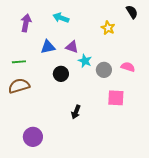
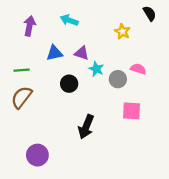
pink semicircle: (128, 67) -> (138, 69), moved
brown semicircle: (19, 86) -> (22, 97), turned -35
black arrow: (76, 112) -> (86, 127), size x1.5

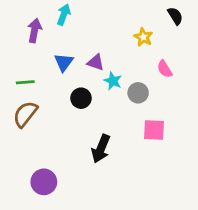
cyan arrow: (69, 20) -> (64, 15), moved, turned 90
blue triangle: (54, 53) -> (64, 62), turned -42
pink semicircle: (138, 69) -> (165, 69), moved, turned -140

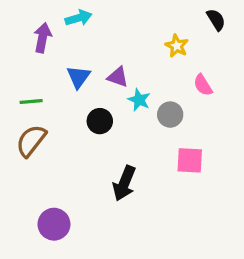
cyan arrow: (64, 15) -> (79, 18), turned 54

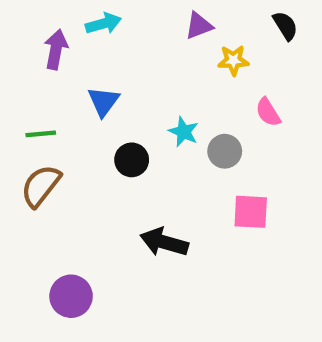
yellow star: (177, 46) -> (233, 60), turned -30
purple triangle: (118, 77) -> (199, 26), moved, turned -40
black arrow: (124, 183) -> (164, 242), turned 84

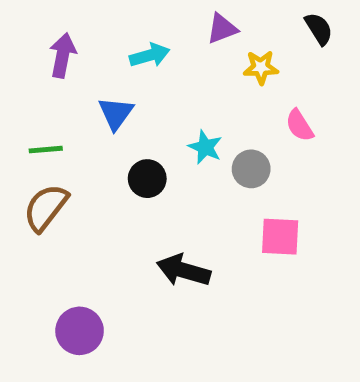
cyan arrow: (103, 24) -> (150, 55), moved

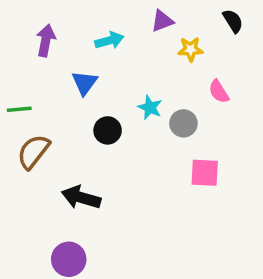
green line: (46, 150) -> (19, 109), moved
black arrow: (183, 270) -> (81, 198), moved
purple circle: (80, 331) -> (69, 259), moved

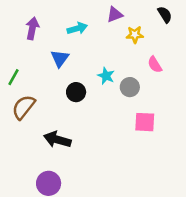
green line: (19, 109) -> (14, 77), turned -56

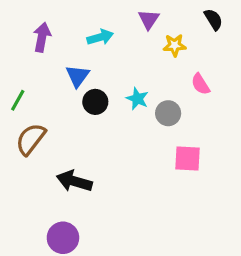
purple triangle: (115, 15) -> (149, 19), turned -35
black circle: (76, 92) -> (95, 102), moved

